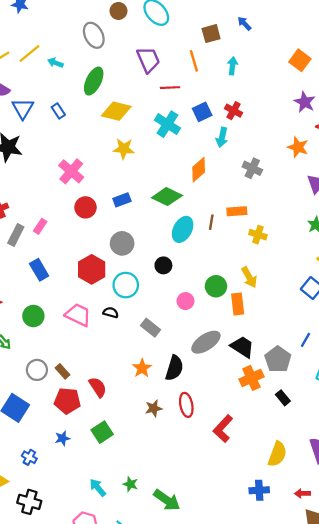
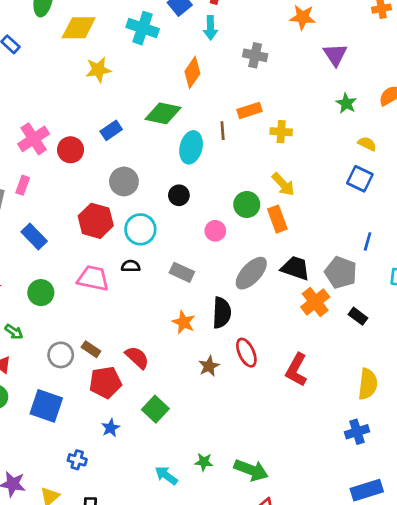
pink cross: (71, 171) -> (34, 139), moved, turned 30

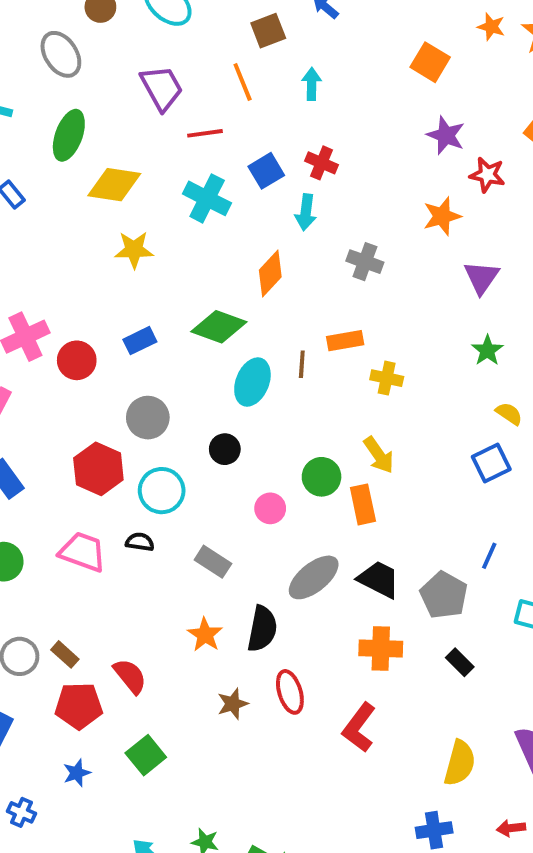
orange star: (303, 17) -> (442, 216), turned -30
blue square: (360, 179) -> (491, 463), turned 30
orange cross: (315, 302) -> (381, 649), moved, turned 32

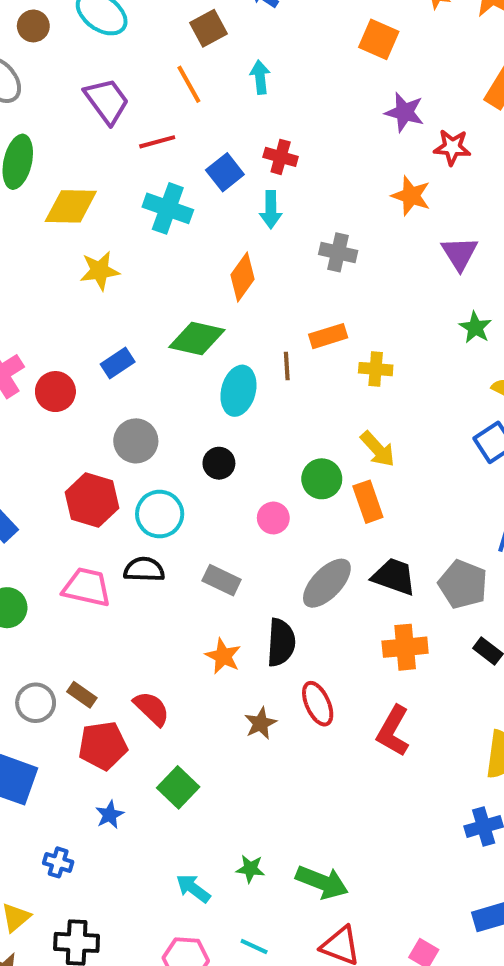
orange star: (442, 216) -> (411, 196), turned -30
black semicircle: (140, 542) -> (144, 570), size x1.4

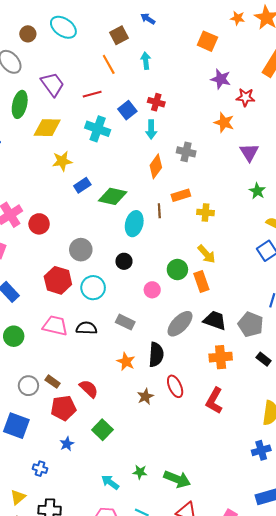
purple trapezoid: (107, 101) -> (52, 84), moved
orange diamond: (242, 277) -> (156, 166), moved
blue rectangle: (118, 363) -> (82, 185), moved
black semicircle: (144, 570) -> (86, 328), moved

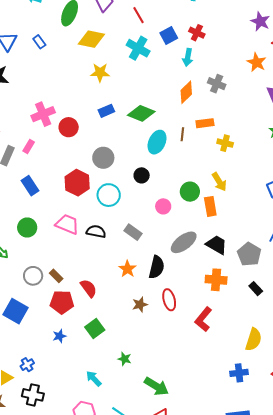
red line: (92, 94) -> (139, 15), turned 66
blue rectangle: (82, 185) -> (106, 111), moved
blue cross: (40, 469) -> (27, 365), moved, turned 32
green star: (140, 472) -> (125, 359), moved

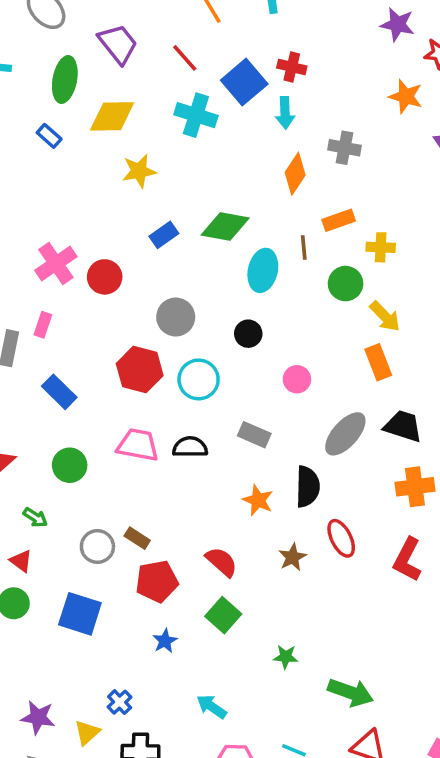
blue square: (169, 35) -> (244, 82), size x1.4
blue rectangle: (39, 42) -> (49, 136), moved
green circle: (190, 192) -> (346, 284), moved
red semicircle: (89, 288) -> (222, 562), moved
cyan arrow: (94, 379) -> (212, 707), moved

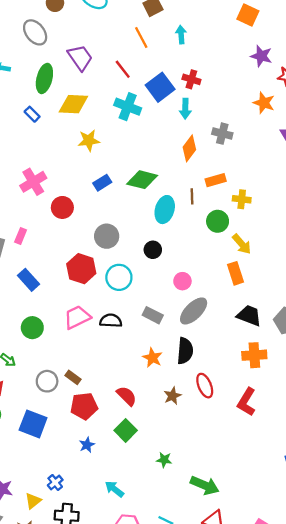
pink cross: (56, 264) -> (33, 182), moved
gray ellipse: (345, 434) -> (194, 311), moved
pink trapezoid: (138, 445) -> (77, 317), turned -40

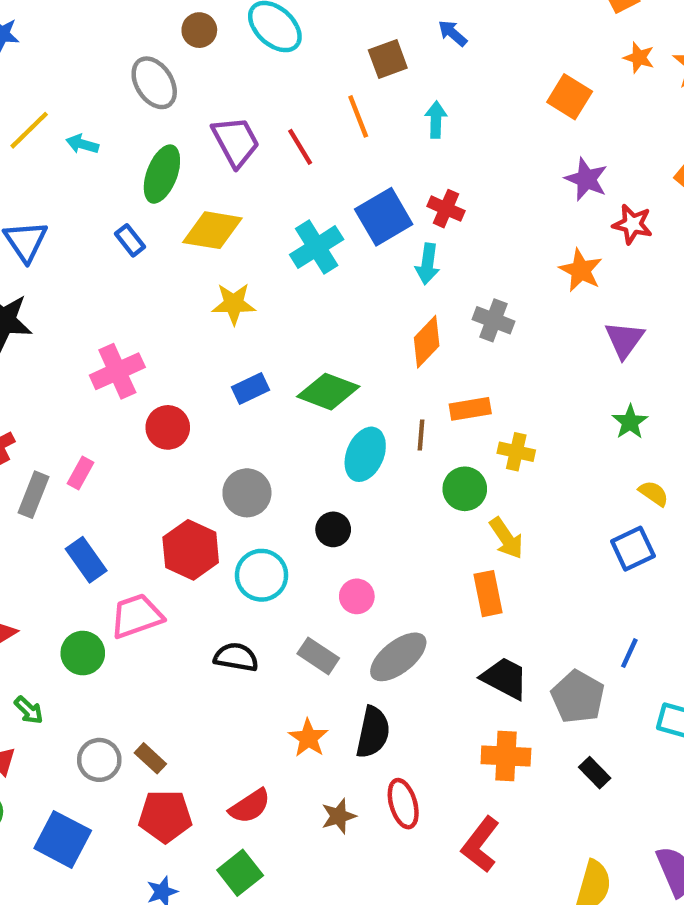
red line: (123, 69) -> (300, 147), moved
cyan cross: (128, 107) -> (317, 247), turned 30
pink circle: (182, 281) -> (357, 596), moved
pink trapezoid: (77, 317) -> (137, 616), moved
red semicircle: (127, 396) -> (250, 806), turned 95

